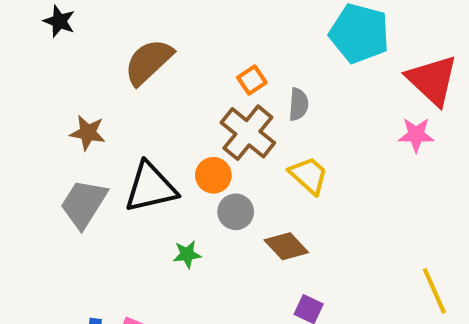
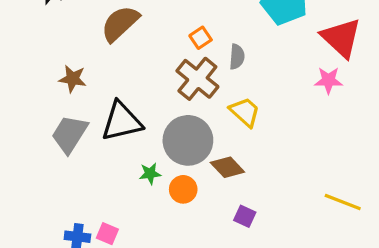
orange circle: (213, 175) -> (183, 189), moved
gray circle: (236, 212) -> (188, 140), size x1.8
yellow line: (434, 291) -> (343, 202), turned -45

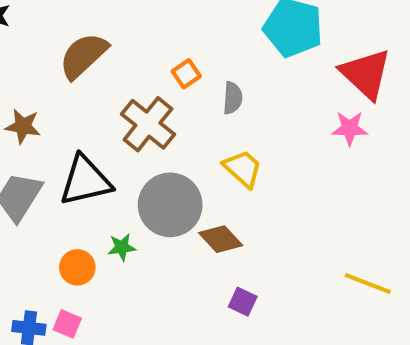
brown cross: (197, 79) -> (148, 124), moved
orange circle: (183, 189) -> (77, 267), moved

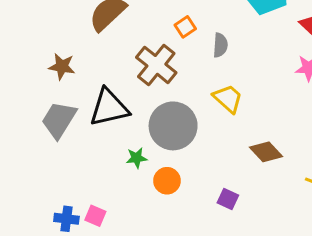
brown diamond: (221, 239) -> (266, 152), moved
orange circle: (77, 267) -> (167, 181), moved

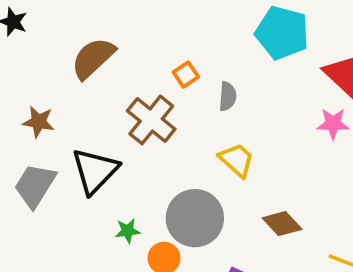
black triangle: (109, 108) -> (95, 171), turned -33
gray circle: (173, 126) -> (195, 218), moved

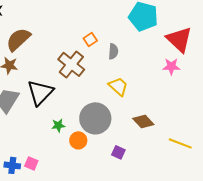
brown semicircle: (93, 58) -> (18, 39), moved

